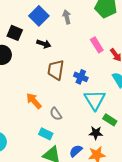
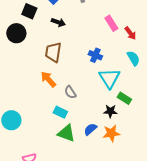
brown trapezoid: (56, 70) -> (53, 52), moved

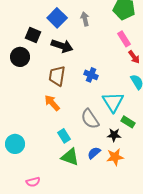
black arrow: (58, 22) -> (62, 46), size x1.5
pink rectangle: (111, 23) -> (124, 39), moved
blue cross: (95, 55) -> (91, 75), moved
gray semicircle: (70, 92) -> (90, 119), moved, size x1.5
cyan rectangle: (60, 112) -> (64, 136), turned 32

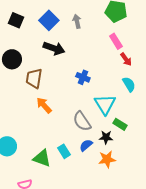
black square: (33, 35) -> (16, 20), moved
brown trapezoid: (57, 76) -> (34, 78), moved
cyan rectangle: (64, 136) -> (64, 151), moved
blue semicircle: (94, 153) -> (86, 145), moved
green triangle: (70, 157) -> (42, 158), moved

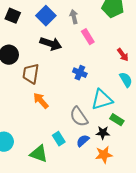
pink rectangle: (116, 41) -> (88, 37), moved
cyan triangle: (105, 104) -> (102, 100), turned 45
cyan rectangle: (64, 151) -> (59, 139), moved

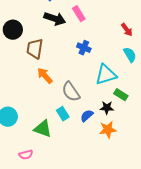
pink rectangle: (88, 37) -> (79, 14), moved
gray semicircle: (79, 117) -> (71, 92), moved

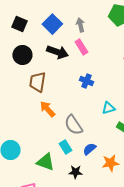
black circle: (13, 30) -> (22, 55), moved
cyan triangle: (106, 75) -> (108, 108), size x0.6
black star: (107, 108) -> (75, 172), moved

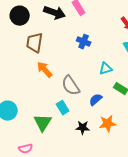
blue semicircle: (89, 149) -> (96, 100), moved
green triangle: (45, 162) -> (43, 123), turned 42
black star: (75, 172) -> (83, 128), moved

